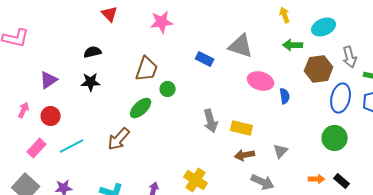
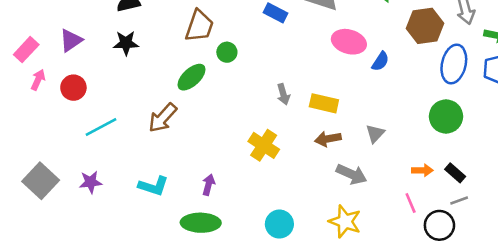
blue semicircle: (285, 96) -> (380, 61), turned 42
gray arrow: (211, 121) -> (283, 94), size x0.7
pink rectangle: (37, 148) -> (26, 50), moved
yellow cross: (196, 180) -> (264, 145), moved

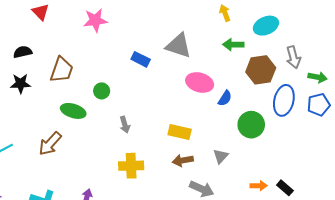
brown trapezoid: (199, 26) -> (62, 70), moved
green ellipse: (192, 77) -> (73, 111), turned 60
gray arrow: (283, 94) -> (125, 125), moved
green circle: (446, 116) -> (251, 125), moved
yellow cross: (264, 145) -> (131, 166), turned -35

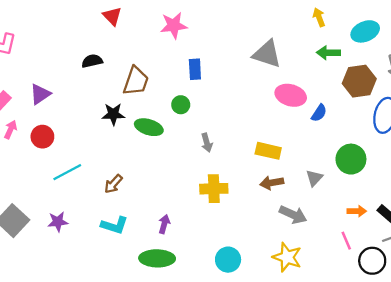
blue rectangle: (141, 59) -> (195, 69), moved, turned 60
black star: (21, 84) -> (113, 114), moved
green circle: (251, 125) -> (351, 159), moved
brown arrow: (50, 144) -> (113, 184), moved, size x0.7

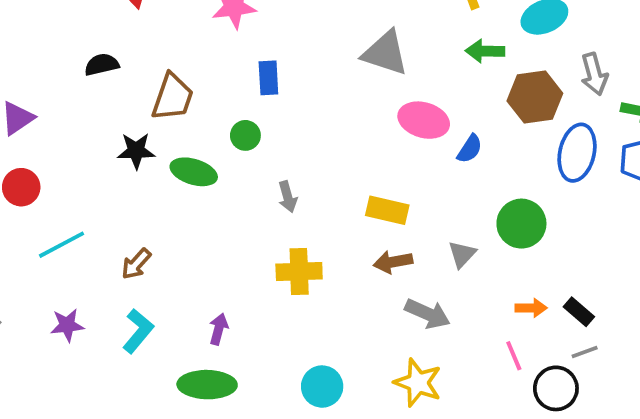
purple star: (58, 222) -> (67, 325), moved
cyan L-shape: (115, 225) -> (138, 331), turned -68

